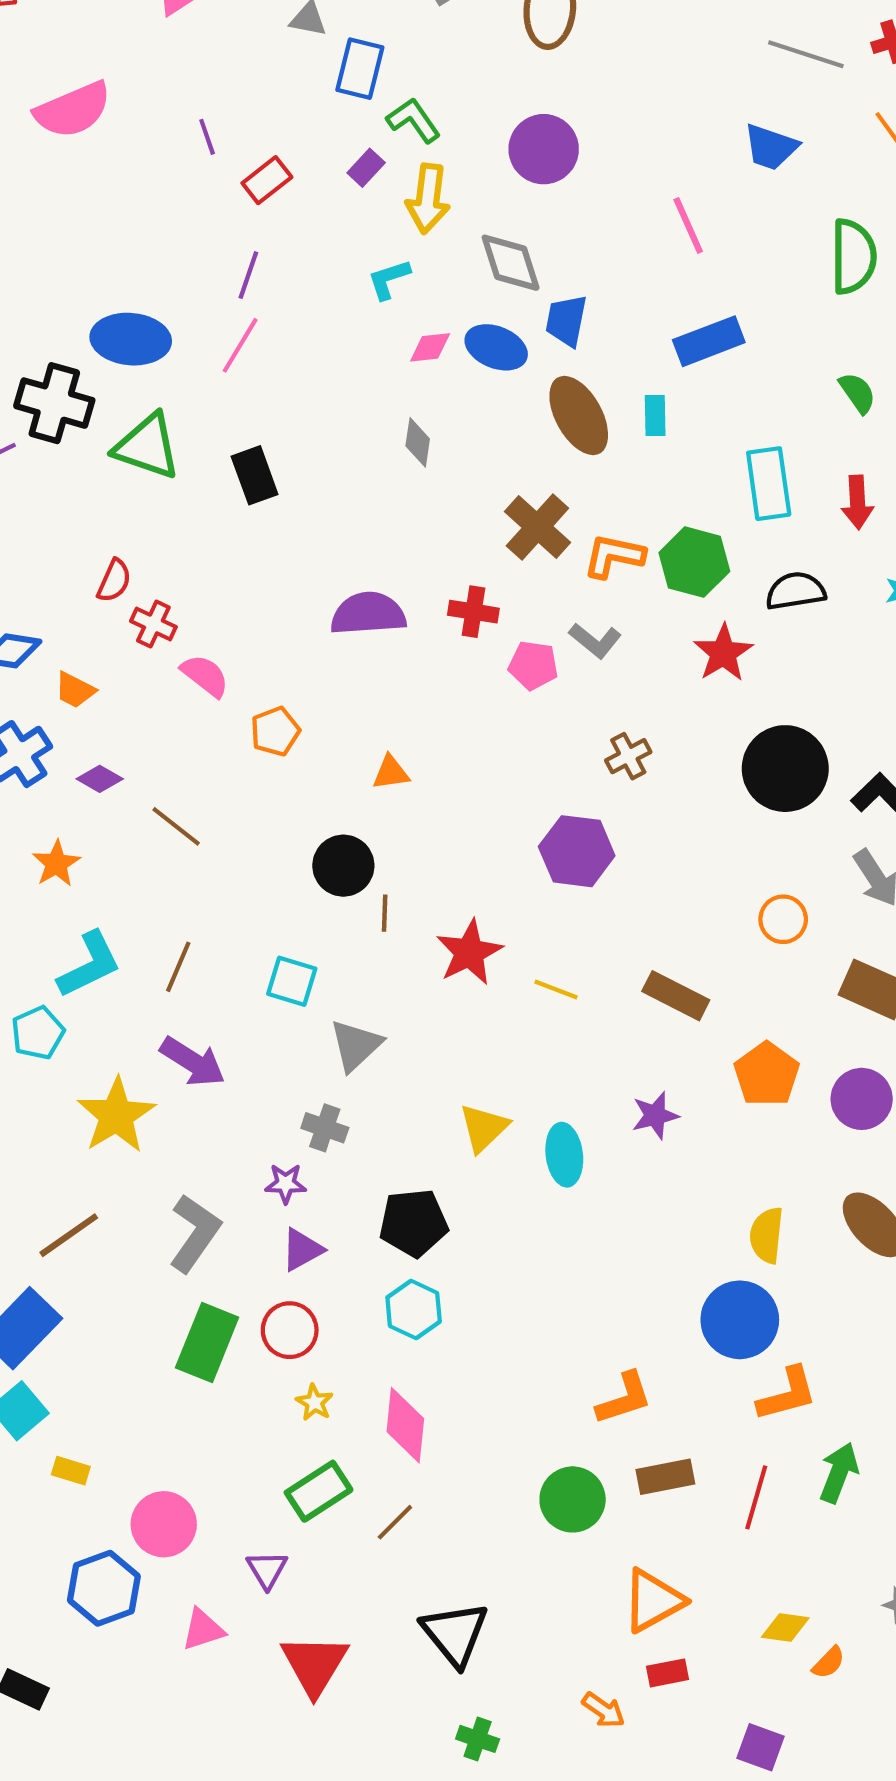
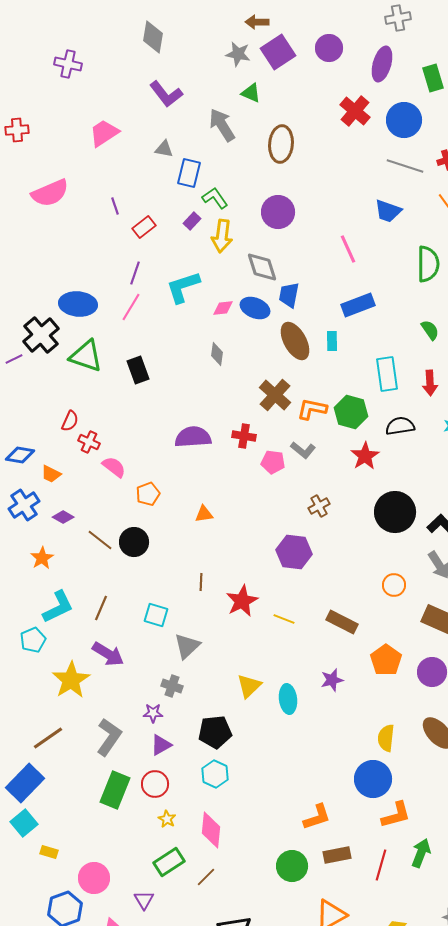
cyan L-shape: (389, 279) -> (183, 287), moved, size x1.6
black cross: (54, 403) -> (41, 335), turned 33
black circle: (343, 866) -> (134, 542), moved

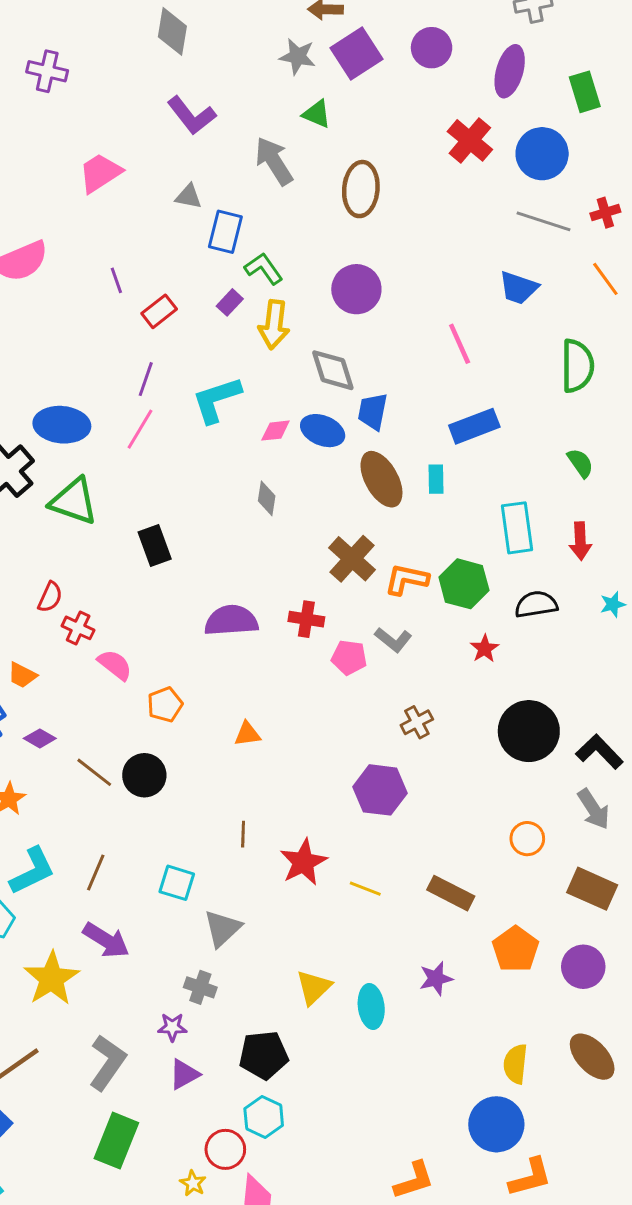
black rectangle: (138, 370) -> (155, 545), moved
red star: (365, 456) -> (485, 649), size x0.7
red circle: (155, 784) -> (225, 1149), moved

